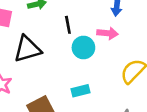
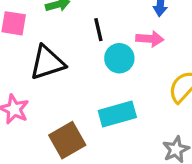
cyan rectangle: (80, 91) -> (117, 114), size x1.5

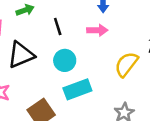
cyan circle: (119, 58) -> (65, 60), moved

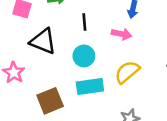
black triangle: (21, 55) -> (43, 41), turned 32
yellow semicircle: (126, 64) -> (127, 72), moved

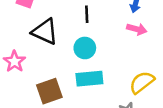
pink arrow: (122, 34) -> (137, 29), moved
yellow semicircle: (127, 72) -> (142, 82), moved

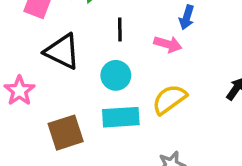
pink arrow: (137, 29) -> (168, 44), moved
yellow semicircle: (142, 82) -> (169, 99), moved

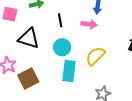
cyan rectangle: (121, 117) -> (69, 71), turned -70
brown square: (66, 133) -> (28, 79), moved

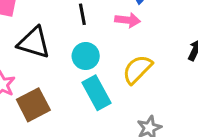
cyan rectangle: (69, 71) -> (97, 93), turned -35

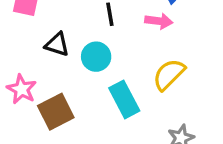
black triangle: (34, 43) -> (57, 44), size x0.7
cyan circle: (86, 56) -> (96, 57), moved

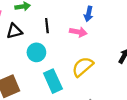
black triangle: (57, 44) -> (14, 31), moved, turned -35

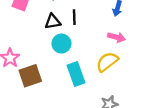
black triangle: (14, 31) -> (53, 22), moved
pink arrow: (78, 32) -> (116, 37), moved

